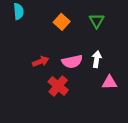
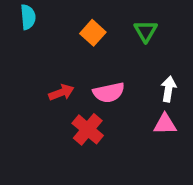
white arrow: (97, 59) -> (168, 89), moved

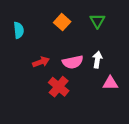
cyan semicircle: (28, 17) -> (19, 30), moved
white arrow: (168, 89) -> (97, 60), moved

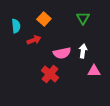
orange square: (62, 22) -> (44, 19), moved
red arrow: (41, 62) -> (34, 40), moved

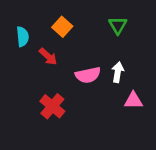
red arrow: (34, 40) -> (48, 57), turned 64
red cross: (50, 74) -> (52, 106), moved

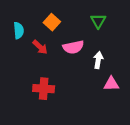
pink semicircle: (88, 75) -> (73, 47), moved
red cross: (52, 106) -> (44, 89), turned -36

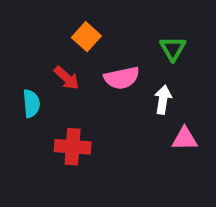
green triangle: (98, 21) -> (173, 48), moved
cyan semicircle: (19, 30) -> (31, 104), moved

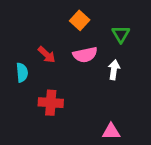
orange square: (86, 37) -> (80, 20), moved
pink triangle: (185, 139) -> (111, 132), moved

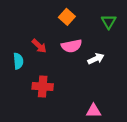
green triangle: (121, 34) -> (109, 22), moved
white arrow: (114, 70) -> (96, 59), turned 56

